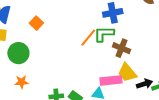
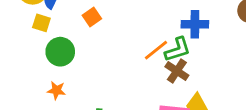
green L-shape: (104, 34) -> (178, 50), turned 150
brown cross: (122, 48) -> (177, 71), moved

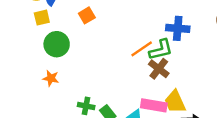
yellow square: (41, 23) -> (42, 18), turned -35

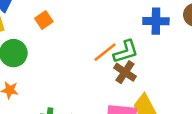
blue cross: (178, 28) -> (156, 21), moved

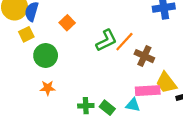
green L-shape: (126, 52) -> (106, 40), moved

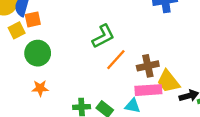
orange square: (67, 23) -> (33, 19), moved, turned 32
orange line: (124, 42) -> (116, 60), moved
brown cross: (144, 56) -> (148, 66), moved, turned -36

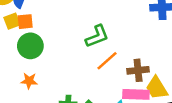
orange square: (33, 19) -> (25, 22), moved

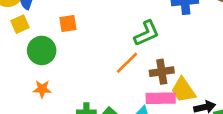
orange square: (25, 22) -> (68, 24), moved
green L-shape: (97, 36) -> (147, 33), moved

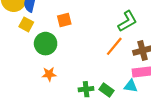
yellow square: (20, 24) -> (26, 24), turned -32

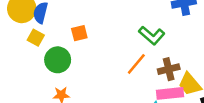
green L-shape: (127, 21) -> (152, 35), turned 70

